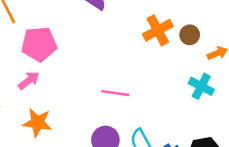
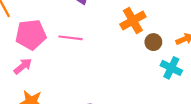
brown circle: (190, 35) -> (153, 42), moved
pink line: (115, 93) -> (71, 38), moved

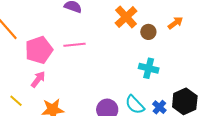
cyan cross: (171, 68) -> (149, 68), moved

